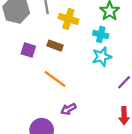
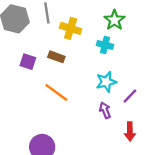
cyan star: (102, 57) -> (106, 82), moved
purple arrow: (68, 109) -> (105, 110), moved, turned 96

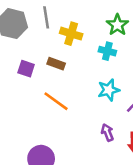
purple arrow: (105, 110) -> (107, 132), moved

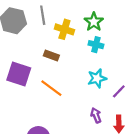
green star: (117, 25) -> (94, 22), moved
purple square: (26, 69) -> (19, 74), moved, size x1.6

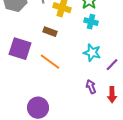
cyan star: (97, 78) -> (92, 53), turned 30

